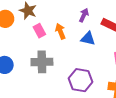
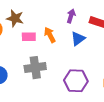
pink rectangle: (39, 31) -> (29, 37), turned -56
blue triangle: (88, 39) -> (78, 39), turned -42

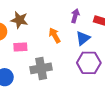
pink rectangle: (29, 37) -> (20, 47), moved
purple hexagon: (76, 81) -> (89, 63), moved

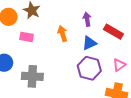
purple arrow: (75, 16) -> (87, 19), turned -40
gray cross: (41, 68) -> (32, 76), moved

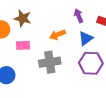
orange arrow: (62, 34) -> (57, 35), turned -84
gray cross: (32, 76) -> (50, 62), moved

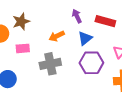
brown star: (23, 18) -> (21, 21), turned -30

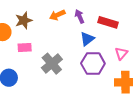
orange arrow: (57, 36) -> (57, 15), moved
gray cross: (50, 64) -> (52, 64), turned -30

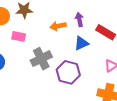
orange arrow: (57, 15) -> (58, 26), moved
purple hexagon: (93, 64) -> (68, 72), moved

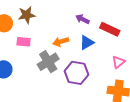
purple arrow: (79, 20) -> (82, 19), turned -48
orange arrow: (58, 26) -> (61, 42), moved

